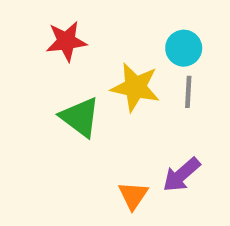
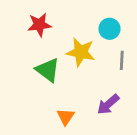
gray line: (188, 92) -> (122, 60), moved
orange triangle: (133, 195) -> (66, 117), moved

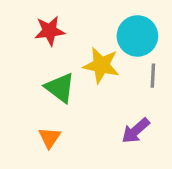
cyan circle: (109, 29) -> (137, 36), size x1.5
orange triangle: (66, 117) -> (50, 138), moved

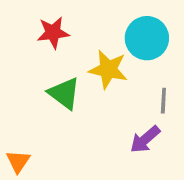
gray line: (153, 76) -> (163, 101), moved
orange triangle: (50, 138) -> (18, 161), moved

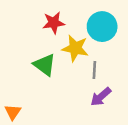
red star: (53, 33) -> (54, 23), moved
gray line: (163, 101) -> (94, 70), moved

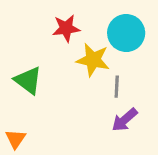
green triangle: (45, 65) -> (28, 80), moved

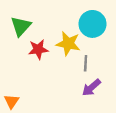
red star: (66, 28) -> (38, 49), moved
green triangle: (28, 80) -> (21, 26), moved, turned 35

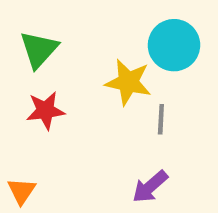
red star: (38, 49) -> (45, 110), moved
purple arrow: (91, 88) -> (150, 187), moved

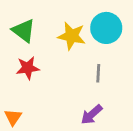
green triangle: (39, 49) -> (24, 31), turned -35
yellow star: (128, 82) -> (72, 36), moved

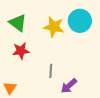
gray line: (98, 73) -> (51, 71), moved

